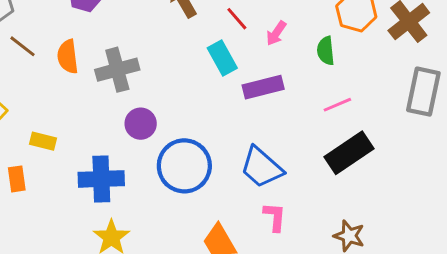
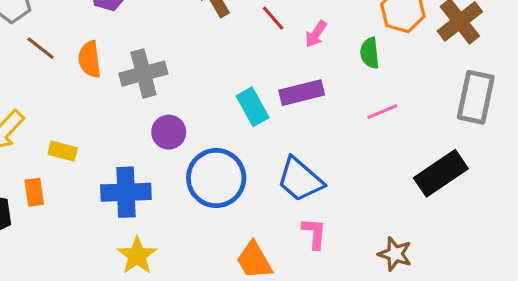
cyan rectangle: (222, 58) -> (253, 107), moved
black rectangle: (349, 153) -> (441, 173), moved

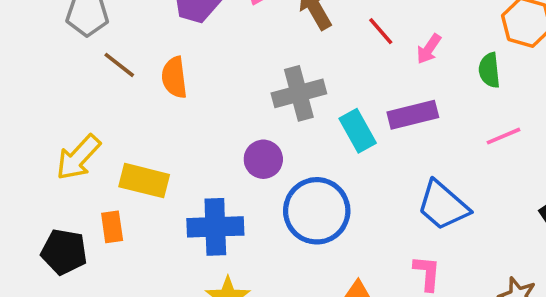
gray cross: (143, 74) -> (299, 93), moved
yellow rectangle: (63, 151) -> (144, 181), size x1.5
blue trapezoid: (300, 180) -> (443, 205), moved

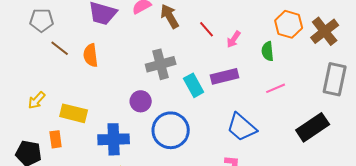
yellow arrow: (78, 157) -> (37, 100), size x0.7

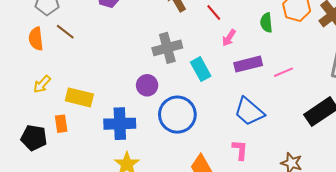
pink arrow: (234, 39) -> (229, 38), moved
green semicircle: (268, 51) -> (266, 23), moved
orange semicircle: (91, 55) -> (36, 39), moved
purple rectangle: (225, 76) -> (248, 64), moved

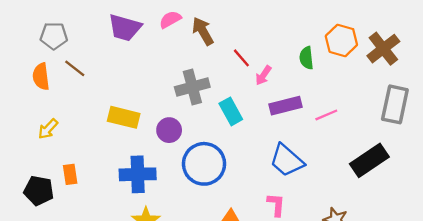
red line: (214, 13) -> (241, 58), moved
yellow rectangle: (79, 97) -> (124, 117), moved

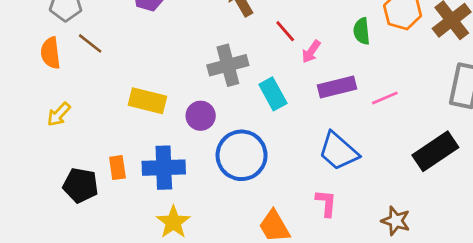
orange rectangle: (70, 174) -> (117, 168), moved
black pentagon: (39, 191) -> (81, 185), moved

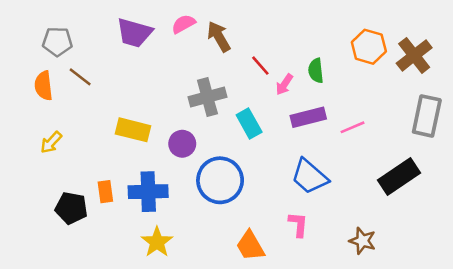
green semicircle: (362, 31) -> (316, 71), moved

